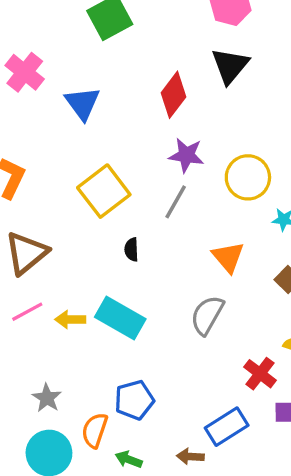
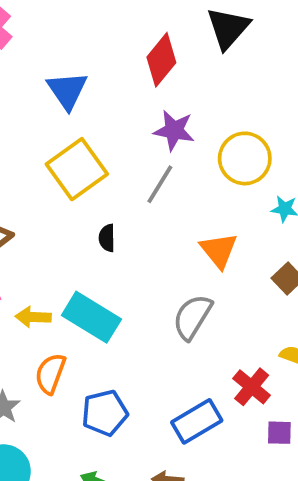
blue triangle: (82, 103) -> (67, 90), moved
blue rectangle: (227, 427) -> (197, 421), moved
orange semicircle: (95, 430) -> (50, 374), moved

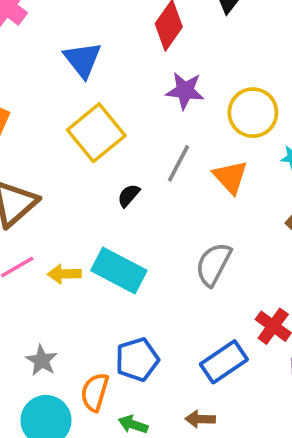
gray line: (160, 184) -> (179, 163), moved
black semicircle: (107, 238) -> (129, 195), turned 45
orange triangle: (219, 250) -> (230, 177), moved
orange semicircle: (50, 374) -> (95, 392), moved

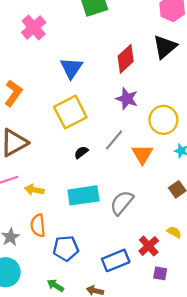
cyan rectangle: (119, 271) -> (83, 195), moved, turned -48
orange semicircle: (95, 392) -> (38, 225), moved, turned -35

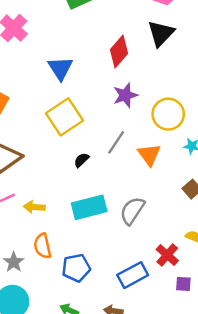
purple star: (127, 99) -> (125, 95), turned -30

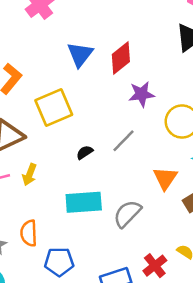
red diamond: (119, 51) -> (121, 58), moved
yellow square: (65, 117) -> (54, 107), moved
orange triangle: (149, 155) -> (165, 178), moved
yellow arrow: (34, 207) -> (29, 175), moved, turned -84

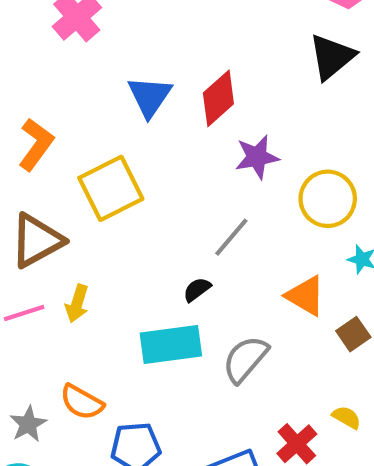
black semicircle: (85, 152) -> (197, 290), moved
orange triangle: (165, 178) -> (305, 296), turned -30
orange semicircle: (29, 233) -> (82, 402), turned -55

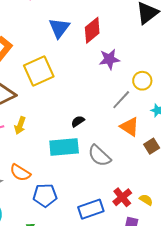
yellow circle: (328, 199) -> (142, 81), size x0.7
gray line: (231, 237) -> (121, 100), moved
gray semicircle: (245, 359) -> (99, 156), turned -90
yellow semicircle: (346, 417) -> (146, 200), moved

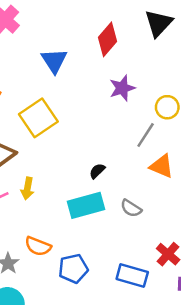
red diamond: (92, 30) -> (107, 39), moved
gray semicircle: (99, 156) -> (131, 208), size x0.7
blue rectangle: (91, 209) -> (132, 275), turned 45

